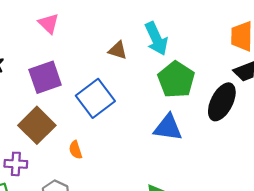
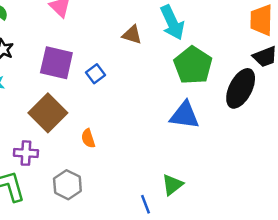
purple square: (45, 77) -> (56, 63), turned 32
blue square: (95, 98) -> (95, 74), moved, size x0.5

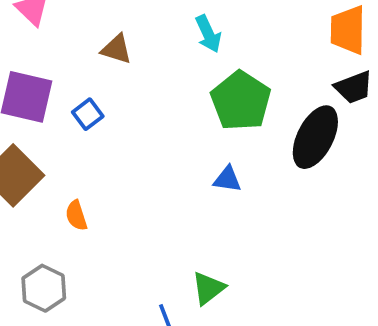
cyan arrow: (172, 23) -> (208, 34), size x0.7
brown triangle: (132, 35) -> (116, 49), moved
blue triangle: (184, 115) -> (227, 179), size x0.6

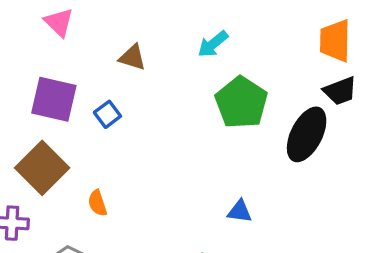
cyan arrow: (208, 34) -> (213, 44), turned 76
blue triangle: (227, 179) -> (240, 211), moved

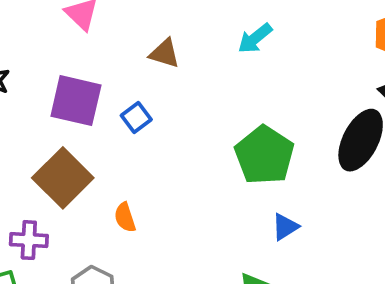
green pentagon: (241, 103) -> (264, 155), moved
blue triangle: (240, 211) -> (285, 227), turned -40

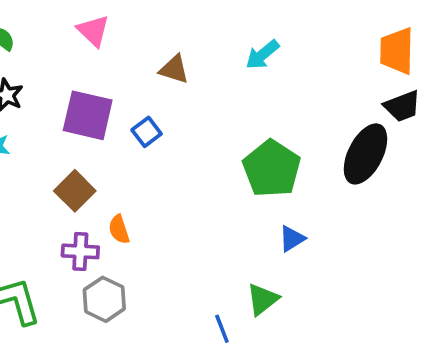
brown square: (63, 178) -> (75, 191), size x0.7
orange semicircle: (125, 217) -> (119, 229), moved
purple cross: (29, 240) -> (80, 251), moved

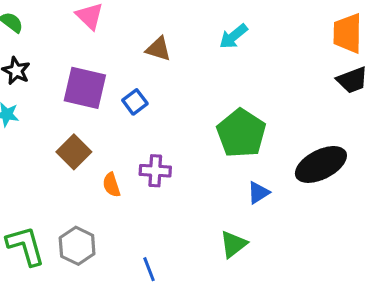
black ellipse: (365, 154) -> (321, 164), moved, turned 36
purple cross: (80, 251) -> (155, 171), moved
gray hexagon: (104, 299) -> (77, 246), moved
blue line: (222, 329) -> (149, 269), moved

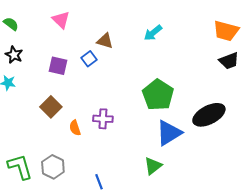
orange trapezoid: (348, 33) -> (226, 31), turned -76
purple square: (85, 88) -> (58, 66), size x0.7
blue square: (135, 102) -> (89, 59), moved
blue triangle: (258, 193) -> (169, 133), size x1.8

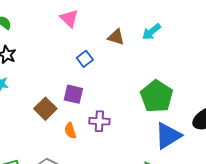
pink triangle: (61, 20) -> (69, 18), moved
brown triangle: (105, 41) -> (116, 37), moved
purple square: (58, 66) -> (73, 94), moved

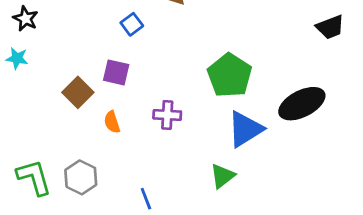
purple cross: (99, 121) -> (167, 115), moved

